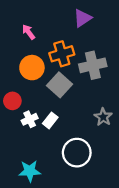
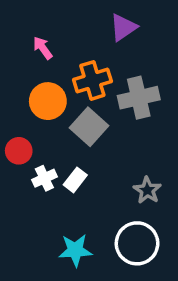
gray star: (103, 117) -> (147, 190), moved
white circle: (77, 153) -> (137, 243), moved
cyan star: (30, 171) -> (75, 250), moved

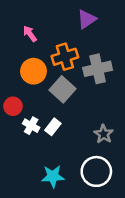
white cross: (44, 178) -> (31, 126), turned -35

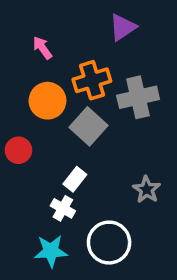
white cross: (31, 126) -> (63, 208), moved
white circle: (96, 171) -> (109, 243), moved
cyan star: (53, 176) -> (51, 251), moved

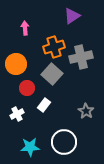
pink arrow: (42, 48) -> (25, 28), turned 32
orange circle: (47, 101) -> (16, 64), moved
red circle: (18, 150) -> (27, 88), moved
white cross: (63, 208) -> (17, 114), moved, turned 32

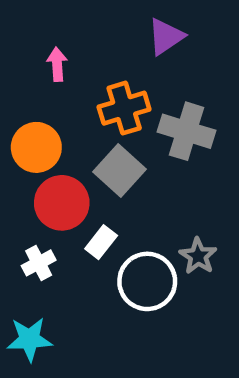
gray cross: (81, 57) -> (187, 131), turned 30
red circle: (27, 88) -> (62, 203), size x1.5
white circle: (64, 142) -> (147, 281), moved
cyan star: (30, 147) -> (29, 339), moved

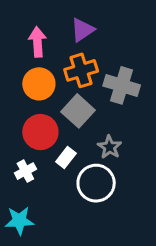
purple triangle: (166, 36) -> (83, 30), moved
pink arrow: (57, 64) -> (37, 42), size x1.4
orange circle: (36, 147) -> (39, 84), moved
gray star: (198, 256) -> (110, 147), moved

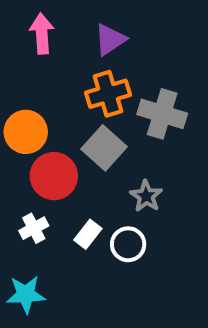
pink arrow: (37, 42) -> (42, 34), moved
orange circle: (39, 84) -> (26, 132), moved
white rectangle: (66, 158) -> (88, 234), moved
white circle: (96, 183) -> (128, 244), size x0.7

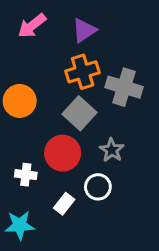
pink arrow: (42, 34) -> (32, 26), turned -124
red circle: (54, 176) -> (63, 153), moved
white cross: (34, 228) -> (26, 175), turned 35
white rectangle: (88, 234) -> (64, 204), moved

